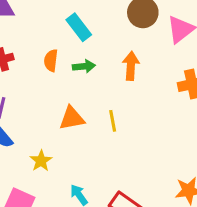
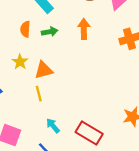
yellow line: (113, 121) -> (39, 94), moved
yellow star: (41, 161) -> (20, 62), moved

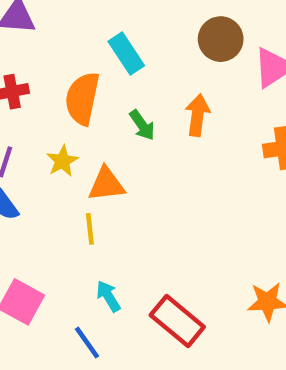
orange semicircle: (25, 29) -> (82, 98), size x1.6
green arrow: (50, 32) -> (142, 125), moved, turned 56

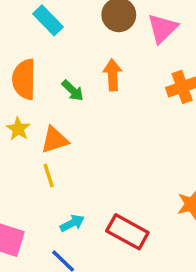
cyan rectangle: (126, 53) -> (48, 20), moved
cyan arrow: (108, 296) -> (72, 223), turned 105

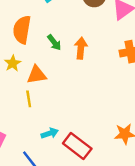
orange arrow: (113, 75) -> (81, 48), moved
cyan arrow: (72, 223) -> (50, 133), moved

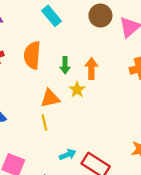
green arrow: (54, 43) -> (65, 65), turned 42
yellow star: (13, 63) -> (77, 90), moved

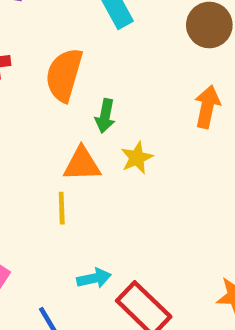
green arrow: (65, 65) -> (105, 116), moved
orange arrow: (91, 69) -> (207, 107), moved

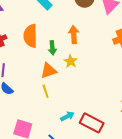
orange arrow: (207, 107) -> (74, 35), moved

